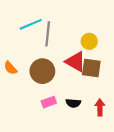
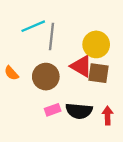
yellow circle: (89, 41) -> (96, 44), size x1.5
black semicircle: (73, 103) -> (79, 111), size x1.6

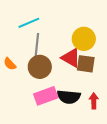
gray line: (52, 36) -> (37, 45), moved
pink rectangle: (53, 110) -> (46, 96), size x1.6

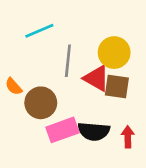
gray line: (37, 45) -> (68, 61), moved
brown circle: (40, 67) -> (41, 103), moved

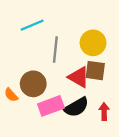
red triangle: (96, 78) -> (79, 77), moved
orange semicircle: (14, 87) -> (11, 95), moved
black semicircle: (94, 131) -> (76, 107), turned -35

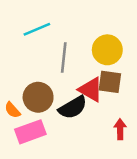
pink rectangle: (51, 106) -> (30, 132), moved
black semicircle: (76, 107) -> (73, 107), moved

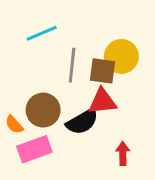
brown square: (110, 82) -> (103, 71), moved
red triangle: (91, 90) -> (103, 101), turned -36
red arrow: (120, 129) -> (123, 154), moved

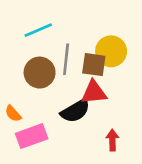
brown circle: (43, 110) -> (40, 73), moved

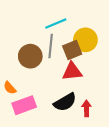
cyan line: (38, 30) -> (56, 23), moved
brown square: (94, 65) -> (72, 50), turned -30
black semicircle: (75, 111) -> (65, 102), moved

